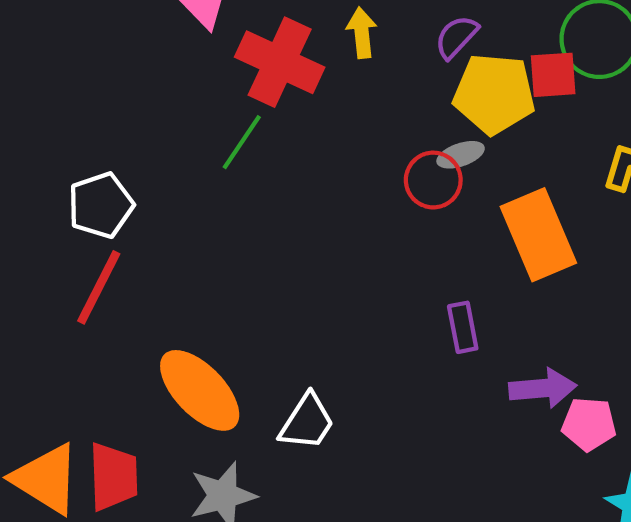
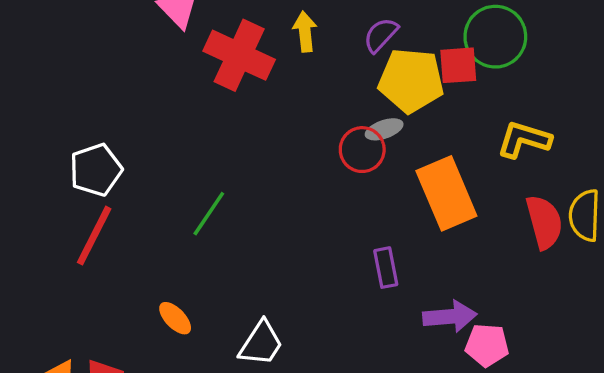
green line: (242, 142) -> (209, 214), moved
orange ellipse: (200, 390) -> (175, 318), size x0.5

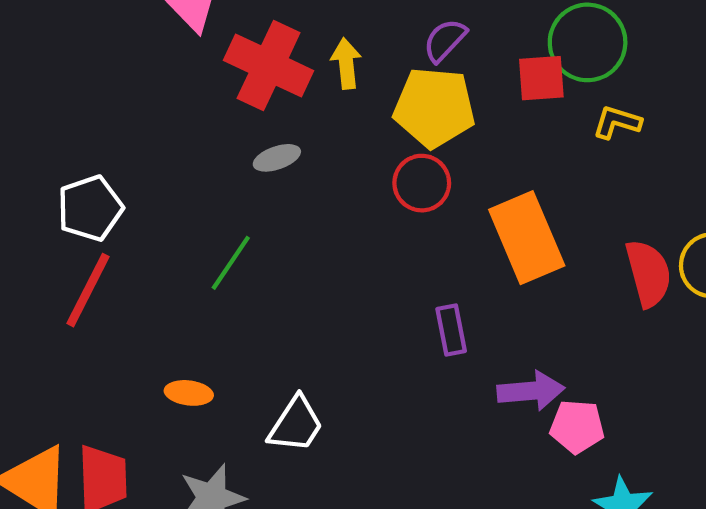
yellow arrow: (305, 32) -> (346, 63), moved
yellow pentagon: (411, 80) -> (434, 107), moved
gray ellipse: (384, 129) -> (277, 158), moved
yellow L-shape: (524, 139) -> (617, 122), moved, size x0.7
orange ellipse: (175, 318) -> (189, 393), turned -39

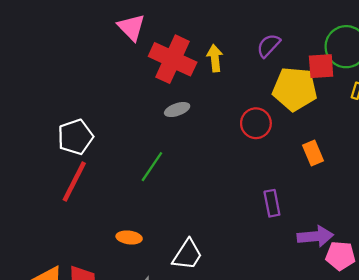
yellow pentagon: (434, 107) -> (295, 89), moved
orange rectangle: (527, 238) -> (313, 153), size x0.5

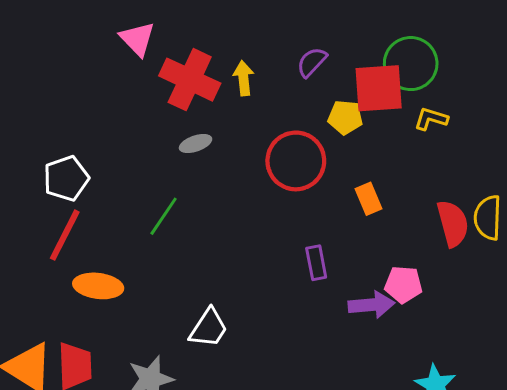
red square: (321, 66) -> (379, 88), size x1.5
yellow pentagon: (295, 89) -> (345, 117), size x0.6
red circle: (256, 123) -> (296, 161), size x1.5
orange ellipse: (129, 237) -> (98, 286), moved, size x1.5
pink pentagon: (340, 256) -> (403, 284), moved

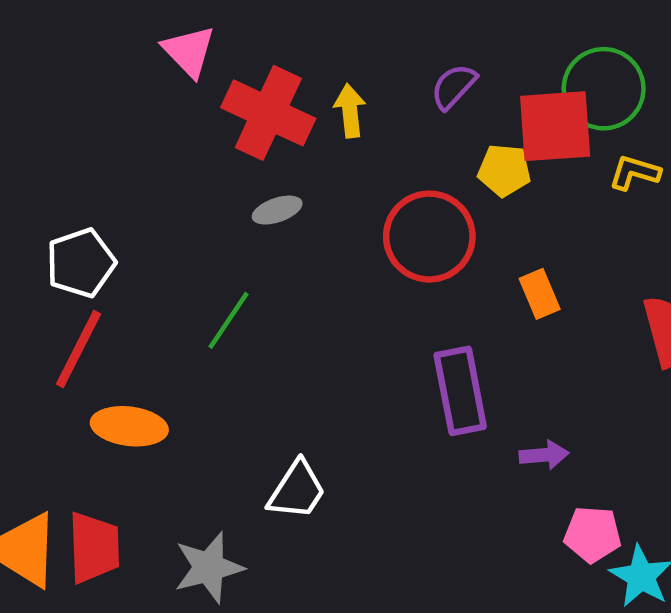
purple rectangle: (316, 263) -> (460, 391), size x1.6
pink pentagon: (403, 284) -> (593, 534), moved
purple arrow: (371, 305) -> (544, 455), size x0.7

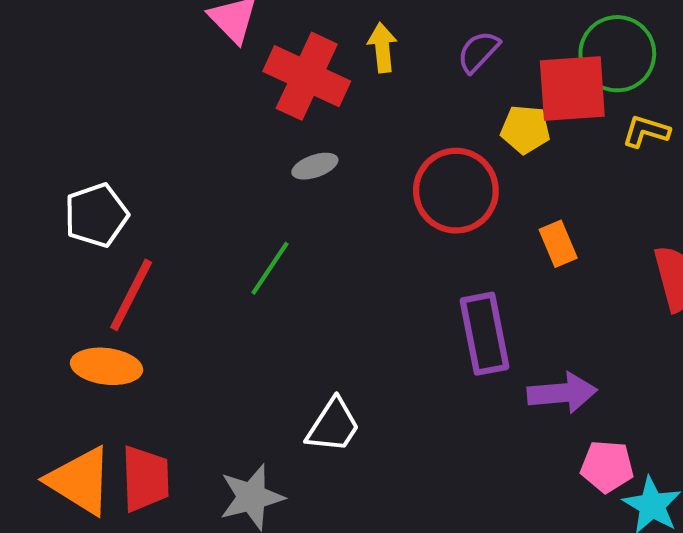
yellow arrow: (350, 111) -> (382, 48), moved
white pentagon: (81, 263) -> (96, 215), moved
orange ellipse: (129, 426) -> (107, 366), moved
purple arrow: (544, 455) -> (562, 393), size x1.5

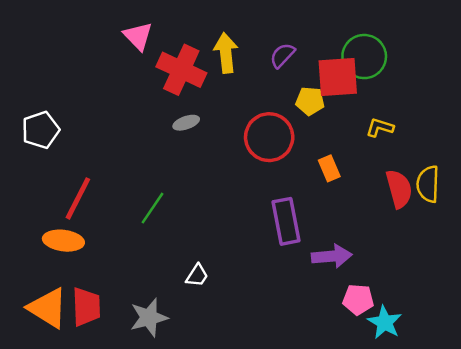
yellow arrow: (382, 48) -> (226, 53), size x1.4
yellow L-shape: (646, 131) -> (380, 128), moved
white pentagon: (96, 215) -> (41, 130), moved
green line: (270, 268) -> (152, 208), moved
white trapezoid: (333, 426) -> (197, 275), size x0.7

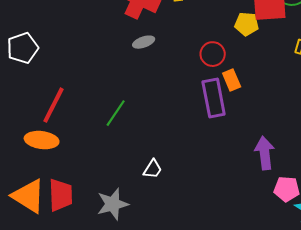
red circle: (269, 137) -> (213, 54), size x0.6
orange rectangle: (329, 168) -> (232, 80), moved
purple rectangle: (286, 221) -> (214, 98), moved
purple arrow: (332, 256) -> (265, 153), turned -92

